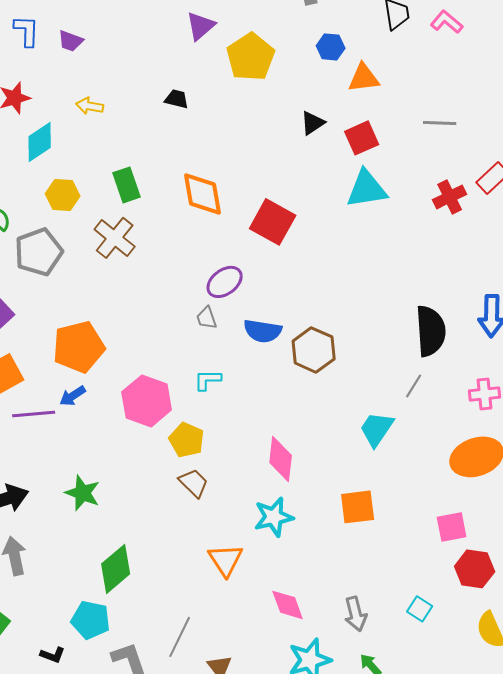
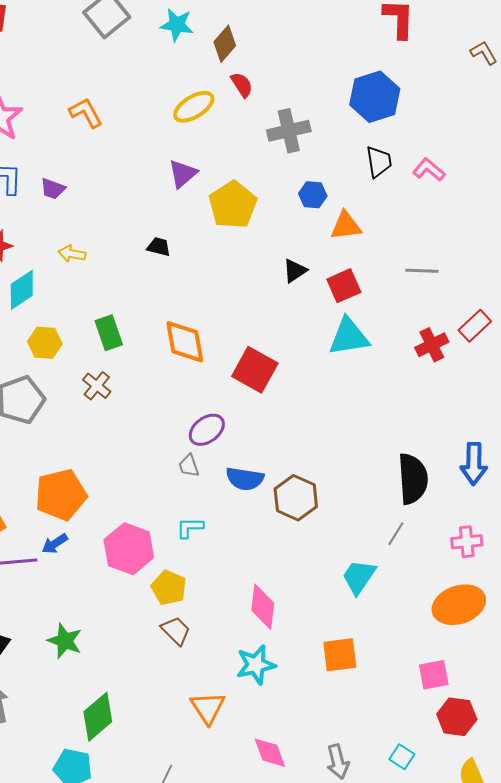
brown cross: (115, 238) -> (97, 386), size x0.7

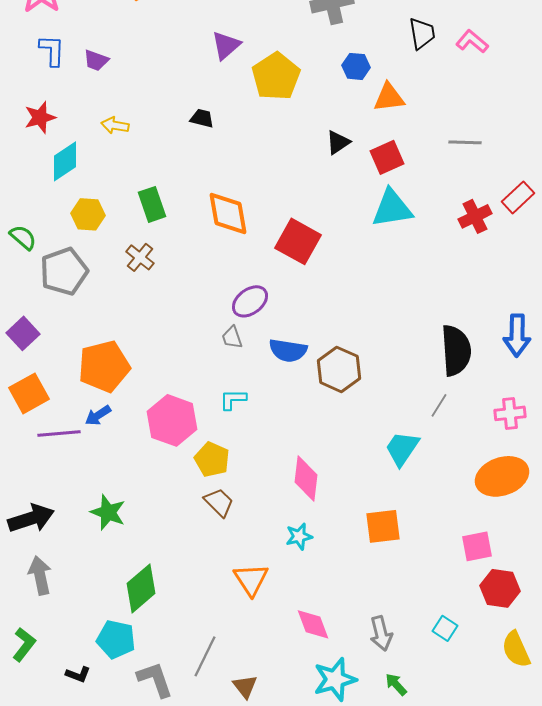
cyan star: (256, 665) -> (299, 536), size x0.7

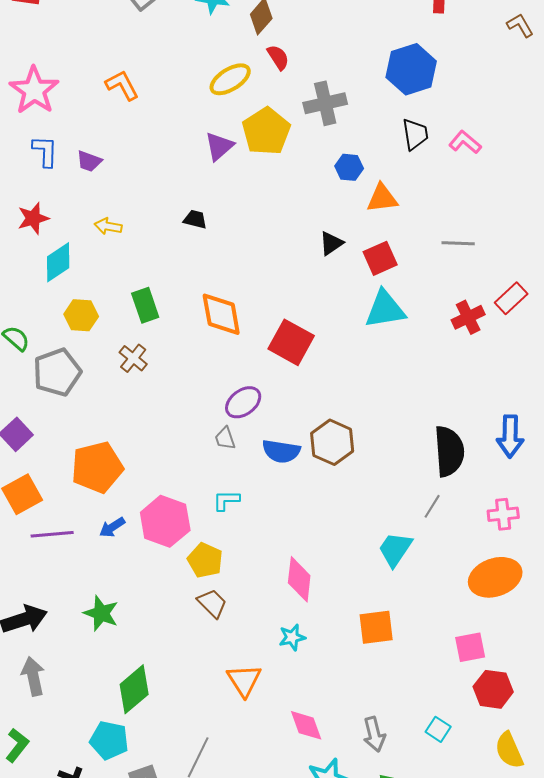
yellow pentagon: (276, 76) -> (266, 131), moved
brown hexagon: (339, 369) -> (332, 442), moved
blue arrow: (98, 415) -> (112, 527), moved

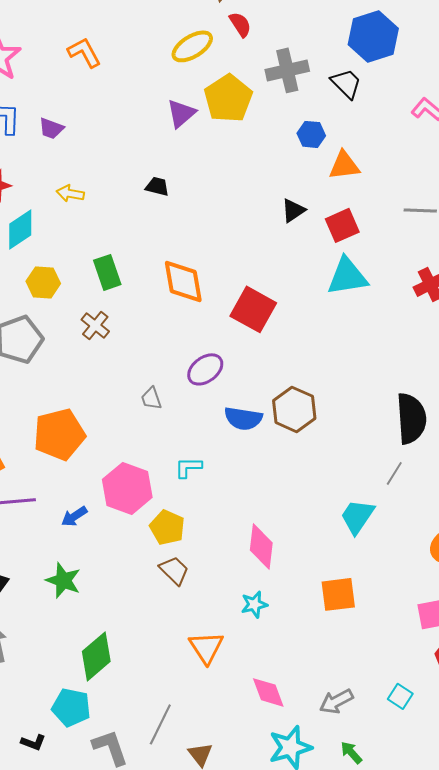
black trapezoid: (415, 134) -> (346, 83), moved, turned -36
gray trapezoid: (225, 438) -> (151, 398), moved
blue arrow: (112, 527) -> (74, 516), moved
gray arrow: (374, 734) -> (336, 701), turned 76

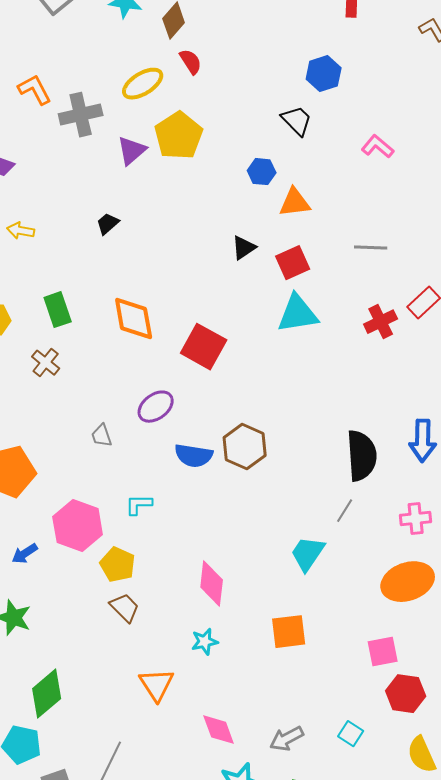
blue hexagon: (373, 36) -> (324, 74), size x0.7
gray cross: (287, 70) -> (81, 115), moved
black trapezoid: (157, 186) -> (108, 224), turned -55

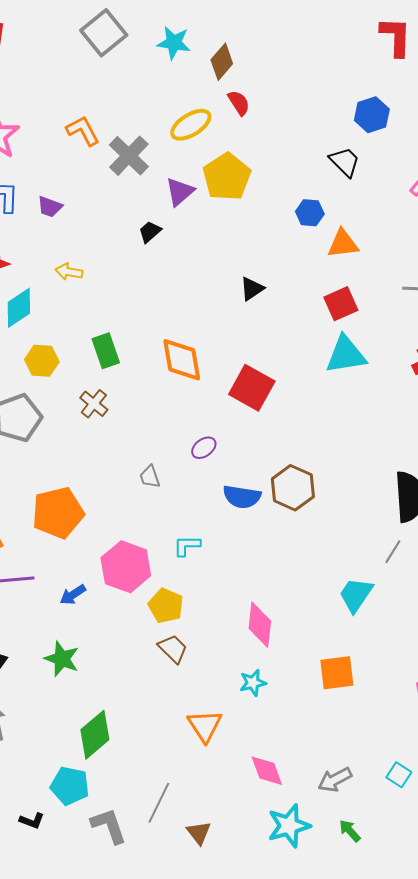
gray cross: (81, 115) -> (129, 156), turned -33
black trapezoid: (108, 224) -> (150, 232), moved
black triangle: (244, 248) -> (252, 289), moved
purple ellipse: (156, 407) -> (204, 448), size x0.7

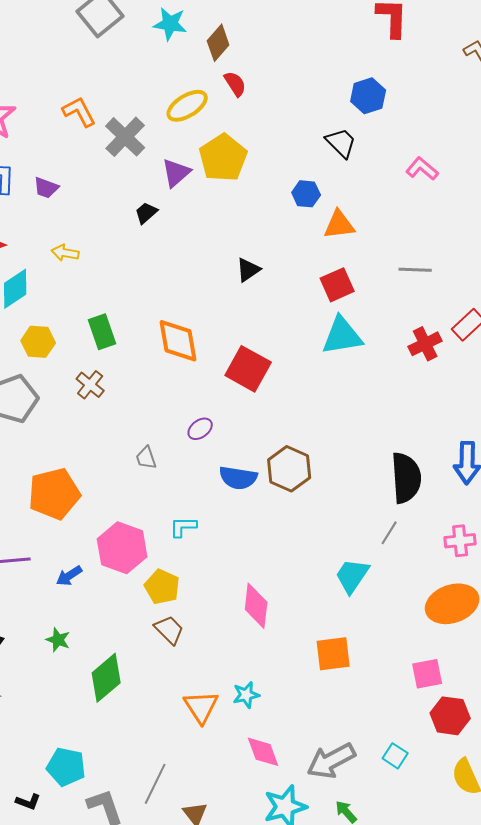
green star: (62, 659) -> (58, 640), size x0.7
cyan star: (253, 683) -> (246, 695), moved
green diamond: (95, 735) -> (106, 678), moved
gray arrow: (335, 780) -> (331, 761), size x1.4

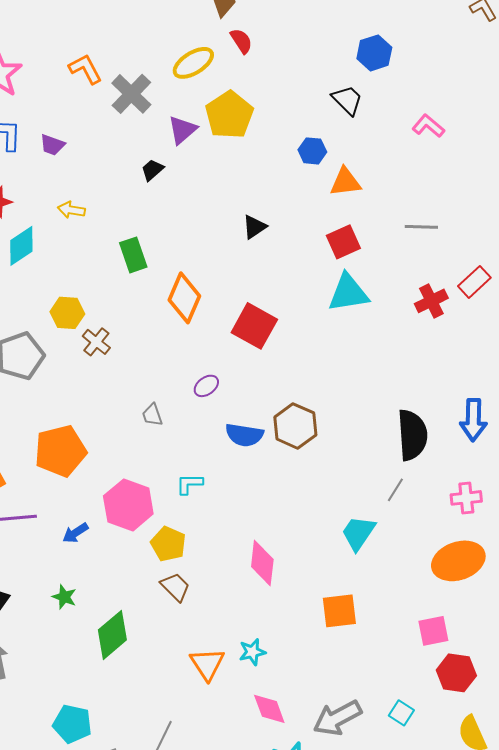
green rectangle: (102, 332) -> (133, 255), moved
orange diamond: (178, 341) -> (184, 298), turned 33
yellow hexagon: (38, 342) -> (67, 313), moved

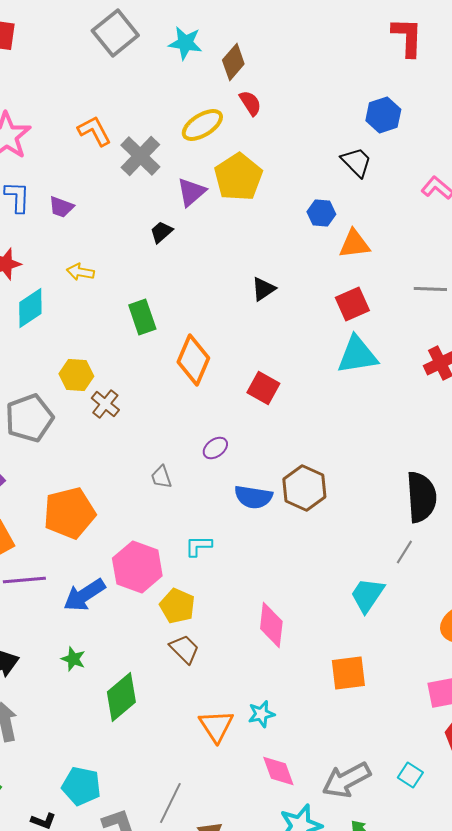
red square: (254, 326) -> (263, 388), size x0.7
blue arrow: (75, 533) -> (84, 595), size x1.6

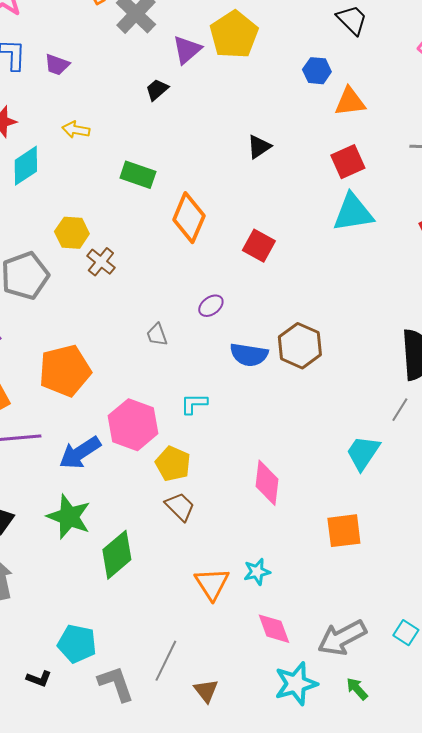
green rectangle: (142, 317) -> (138, 175), turned -52
green star: (73, 659) -> (69, 517), size x1.8

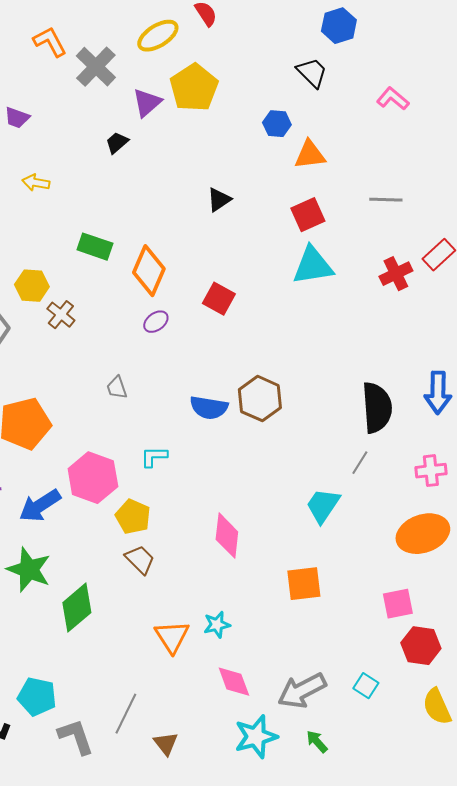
green rectangle: (138, 175) -> (95, 247), moved
purple ellipse: (211, 306) -> (156, 322), moved

